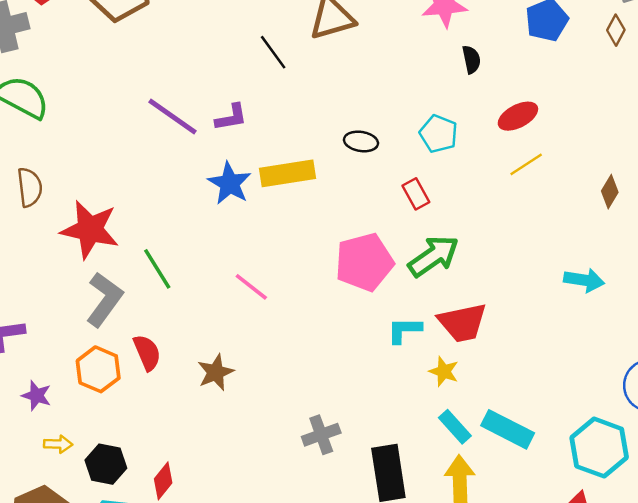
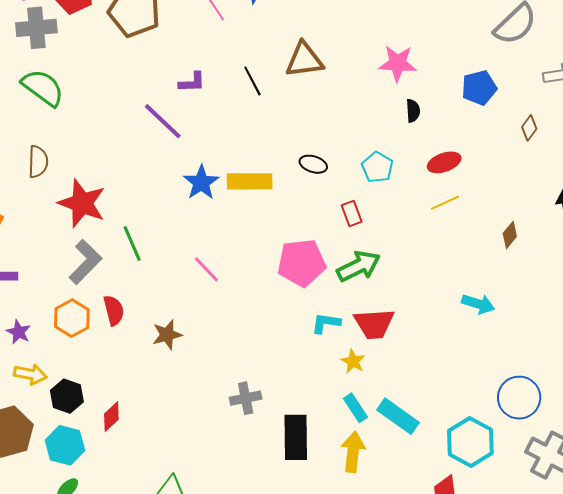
brown diamond: (616, 30) -> (529, 128), moved
purple L-shape: (231, 117) -> (192, 82), moved
yellow arrow: (58, 444) -> (30, 374), size x1.4

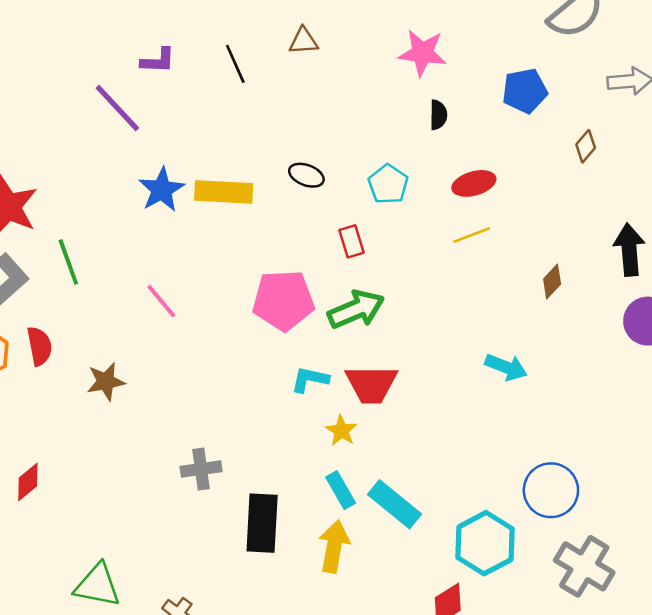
brown triangle: (304, 60) -> (303, 41), size x0.6

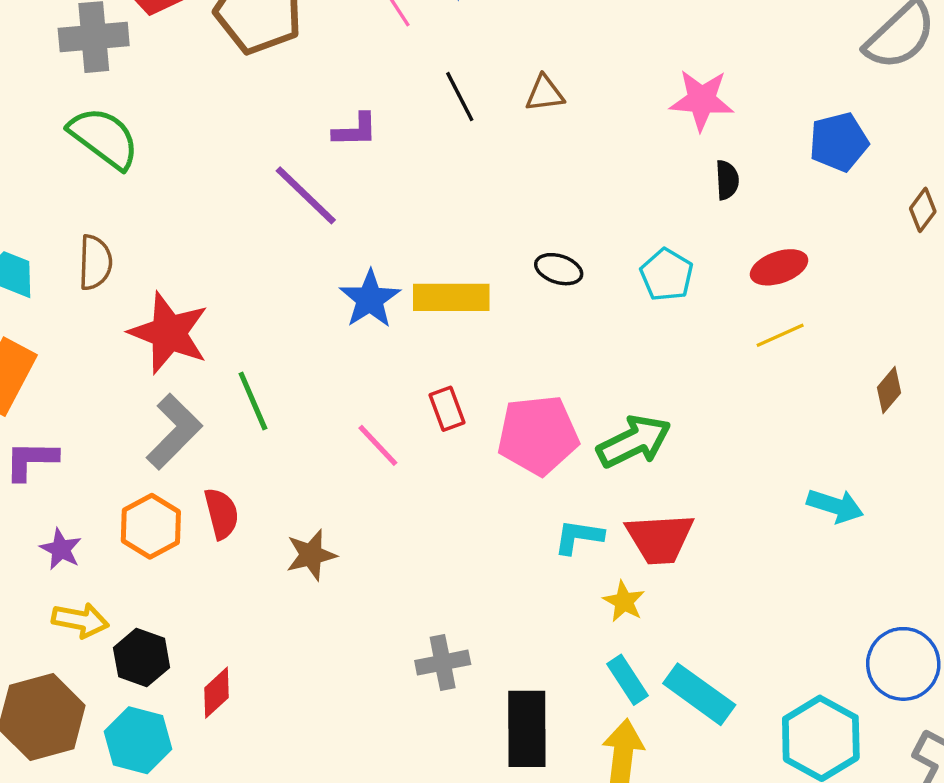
black line: (235, 64) -> (460, 97), moved
red rectangle: (351, 241) -> (447, 409), moved

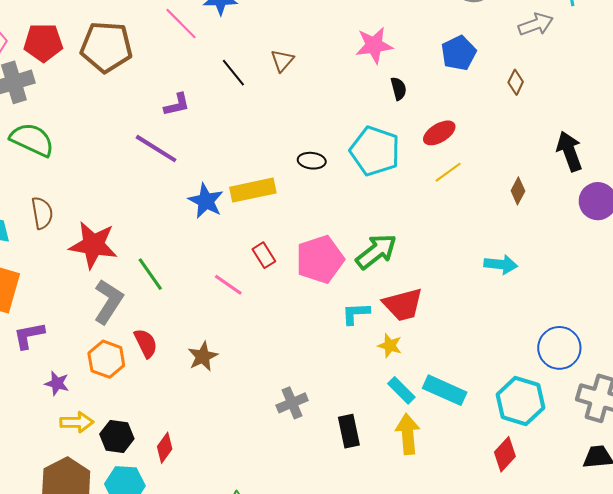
brown triangle: (545, 94) -> (282, 61), turned -30
cyan pentagon: (667, 275) -> (375, 151), size x1.6
black rectangle: (527, 729) -> (349, 431), size x0.7

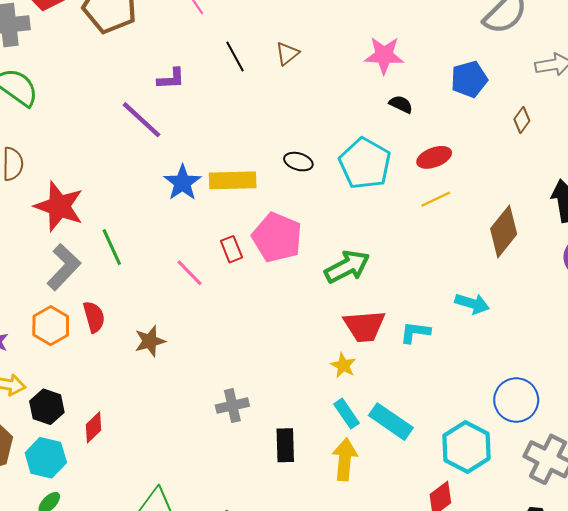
black semicircle: (399, 89) -> (401, 104), turned -60
brown diamond: (518, 191) -> (504, 231), size x1.8
pink pentagon: (320, 259) -> (277, 237), moved, turned 30
cyan L-shape: (356, 313) -> (415, 332), moved

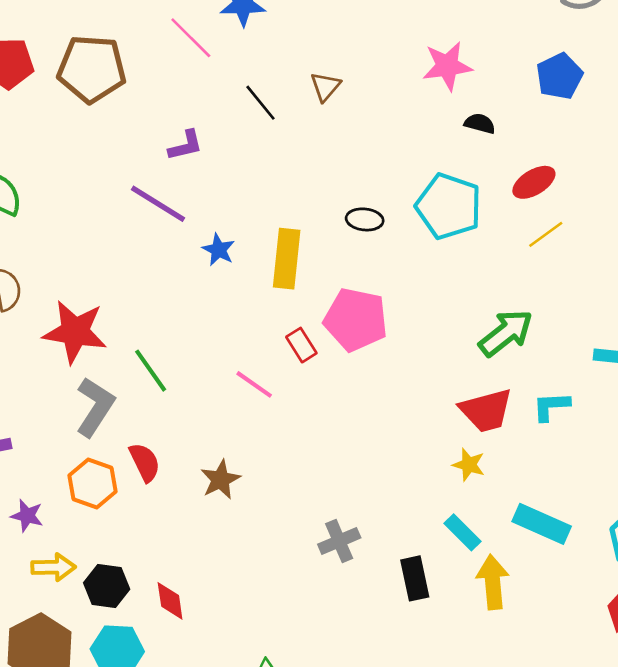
yellow rectangle: (233, 180) -> (287, 259), turned -72
blue star: (182, 183) -> (219, 250), moved, size x0.7
green arrow: (347, 267) -> (506, 333), moved
cyan rectangle: (347, 414) -> (462, 532), moved
red diamond: (93, 427) -> (170, 601), turned -44

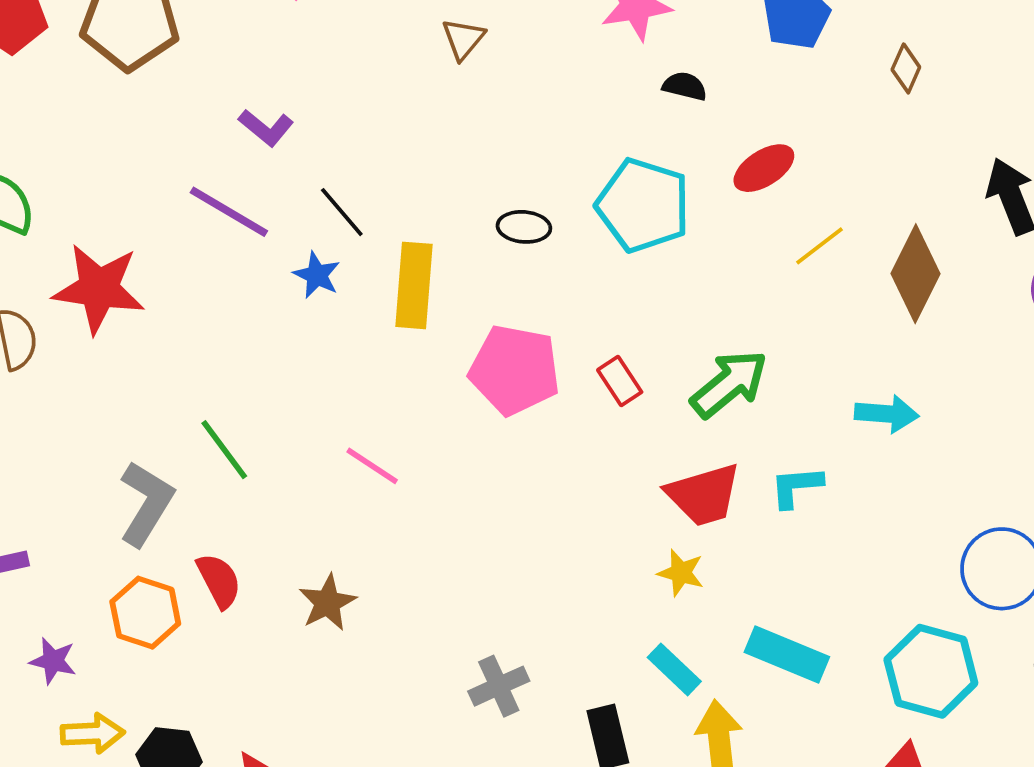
black line: (260, 103) -> (342, 212), moved
purple L-shape: (186, 145) -> (266, 128), turned 54
yellow line: (546, 234) -> (820, 246), moved
red star: (75, 332) -> (99, 289), moved
red rectangle: (301, 345) -> (620, 381), moved

